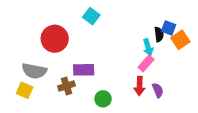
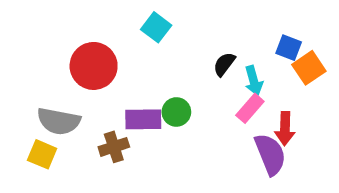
black semicircle: (159, 34) -> (224, 64), moved, turned -136
red arrow: (140, 86) -> (285, 129), moved
purple semicircle: (158, 90) -> (270, 154), size x1.6
green circle: (103, 99) -> (176, 112), moved

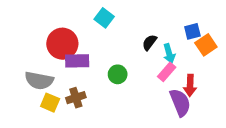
blue square: (289, 48) -> (192, 31), turned -35
purple rectangle: (143, 119) -> (77, 61), moved
yellow square: (42, 154) -> (50, 103), moved

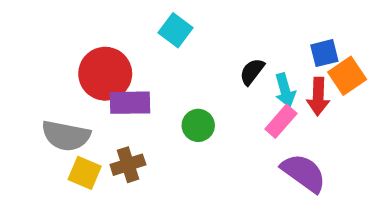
red arrow: (190, 85) -> (318, 96), moved
purple semicircle: (180, 103) -> (304, 173), turned -32

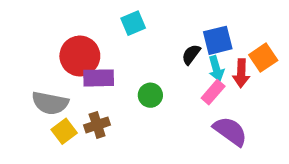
cyan square: (175, 30) -> (133, 23), turned 30
blue square: (324, 53) -> (218, 40), moved, size x1.4
yellow square: (85, 173) -> (64, 131), turned 30

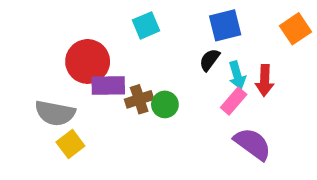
blue square: (218, 40) -> (225, 25), moved
orange square: (263, 58) -> (295, 29), moved
brown cross: (97, 125) -> (139, 99), moved

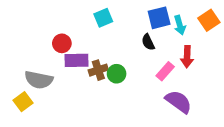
black semicircle: (210, 60) -> (148, 42), turned -63
red circle: (88, 61) -> (62, 43), size x0.6
cyan arrow: (237, 75) -> (180, 25), moved
yellow square: (70, 144) -> (23, 102), moved

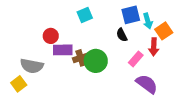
orange square: (209, 20) -> (164, 31), moved
green circle: (117, 74) -> (96, 61), size x1.5

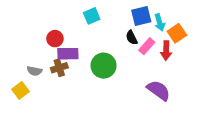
brown cross: (81, 58) -> (59, 68), moved
pink rectangle: (136, 59) -> (147, 46), moved
gray semicircle: (32, 66) -> (34, 71), size x0.6

